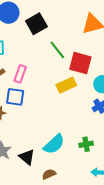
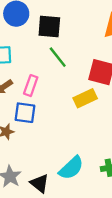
black square: (36, 24) -> (49, 26), turned 35
green line: (57, 50) -> (58, 57), moved

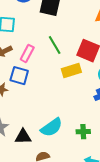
green line: (58, 57) -> (55, 45), moved
black triangle: (40, 183) -> (23, 137), turned -48

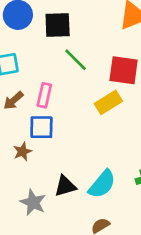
green line: (55, 45) -> (76, 60), moved
black triangle: (23, 137) -> (65, 186), moved

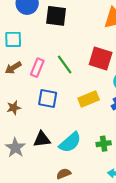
green line: (76, 60) -> (65, 65), moved
yellow rectangle: (108, 102) -> (89, 99), moved
blue square: (41, 127) -> (48, 99), moved

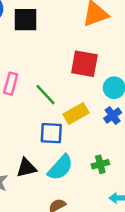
green line: (65, 65) -> (46, 95), moved
blue square: (48, 99) -> (51, 133), moved

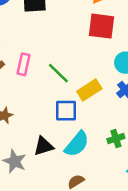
red square: (84, 64) -> (102, 26), moved

